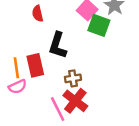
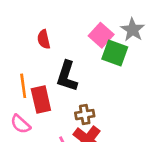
orange line: (16, 68) -> (23, 86), moved
pink semicircle: (18, 87) -> (20, 124), turned 66

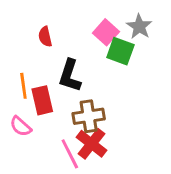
brown cross: (85, 115) -> (89, 116), size x1.5

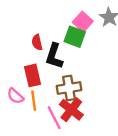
red semicircle: (45, 37) -> (37, 42), moved
green square: (120, 51) -> (75, 37), moved
orange line: (23, 86) -> (34, 101), moved

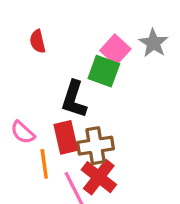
red semicircle: (37, 42) -> (38, 41), moved
red rectangle: (32, 75) -> (66, 137), moved
pink semicircle: (15, 96) -> (23, 132), moved

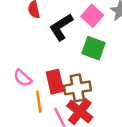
green square: (104, 71) -> (93, 48), moved
black L-shape: (74, 99) -> (61, 27), moved, turned 40

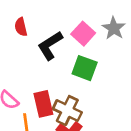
brown cross: (77, 88) -> (67, 111), turned 35

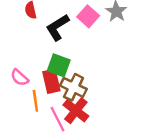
green square: (85, 68) -> (59, 65), moved

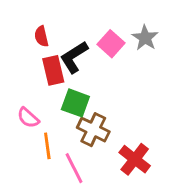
red rectangle: (51, 81) -> (53, 70), moved
red cross: (76, 111) -> (135, 159), moved

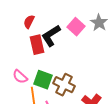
red semicircle: (41, 36) -> (29, 22), turned 40
green square: (75, 103) -> (43, 80), moved

